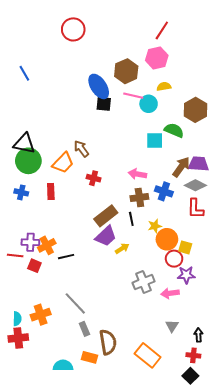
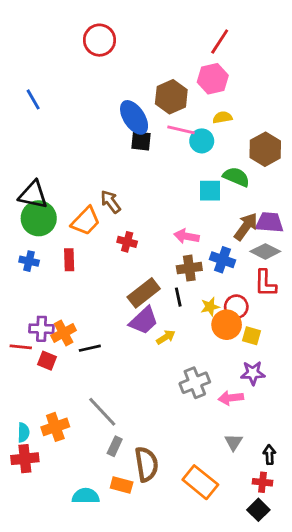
red circle: (174, 259) -> (236, 307), moved
gray rectangle: (84, 329) -> (115, 446), turned 48

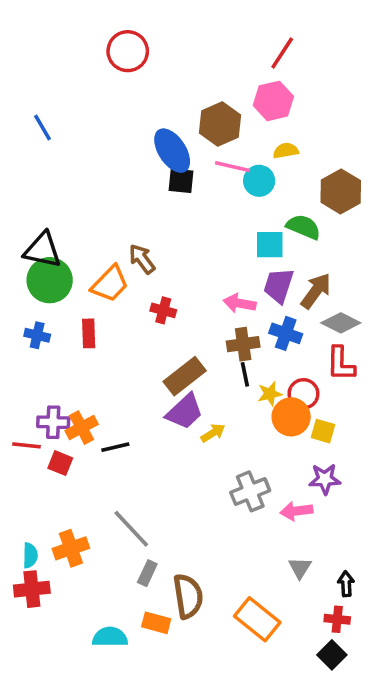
purple trapezoid: (269, 222) -> (279, 286), moved, turned -76
black line: (178, 297) -> (245, 374), moved

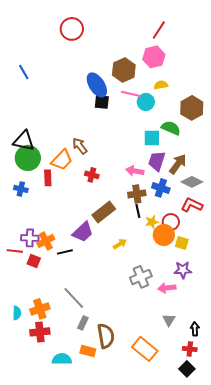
red rectangle: (89, 333) -> (48, 178), moved
red L-shape: (341, 364) -> (192, 205), turned 115
purple trapezoid: (185, 412) -> (83, 232), moved
red cross: (32, 589) -> (40, 332), moved

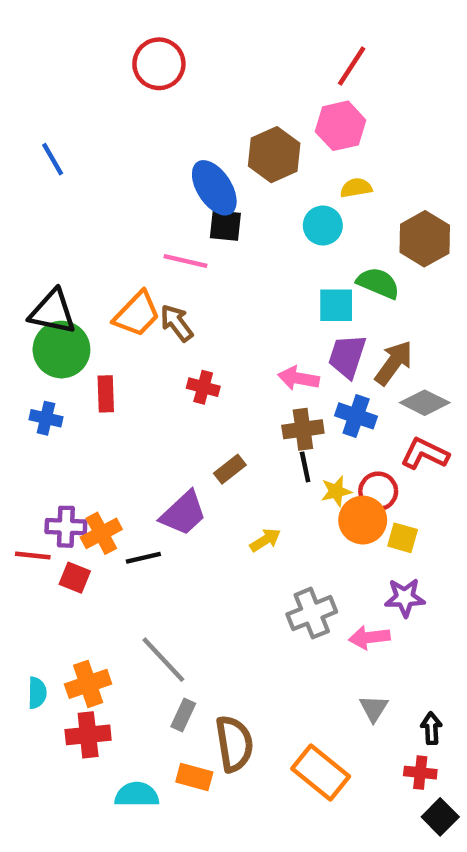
pink line: (131, 94) -> (186, 261), moved
orange trapezoid: (62, 160) -> (137, 314), moved
brown rectangle: (104, 212) -> (230, 469), size x0.6
black square: (187, 369) -> (440, 817), moved

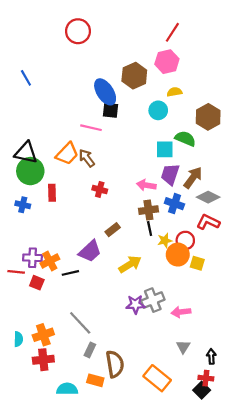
yellow arrow: (265, 540) -> (130, 264), size x1.5
purple star: (405, 598) -> (135, 304), moved
black square: (440, 817) -> (202, 390), moved

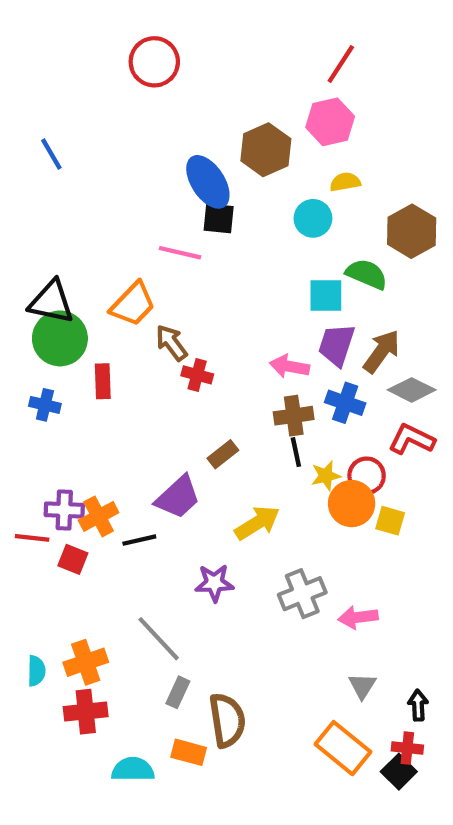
brown arrow: (87, 158) -> (171, 343), moved
purple star: (135, 304) -> (214, 583), moved
orange rectangle: (157, 378) -> (343, 748), moved

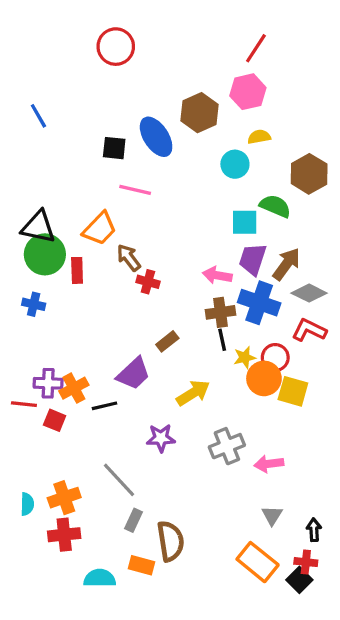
black square: (219, 218) -> (114, 148), moved
red rectangle: (103, 381) -> (77, 270), moved
blue cross: (345, 403) -> (259, 303), size x1.4
yellow square: (390, 521) -> (293, 391), size x1.4

